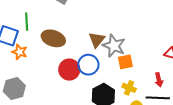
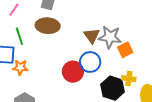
brown ellipse: (53, 38) -> (48, 26), moved
yellow cross: (129, 88) -> (129, 79), moved

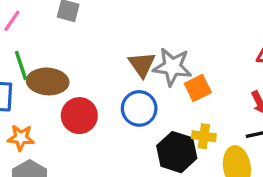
brown ellipse: (48, 26) -> (48, 81), moved
orange star: (20, 67) -> (21, 138), moved
red circle: (73, 72) -> (79, 116), moved

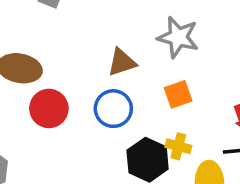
brown triangle: (142, 65) -> (122, 62), turned 40
gray star: (172, 67) -> (178, 37), moved

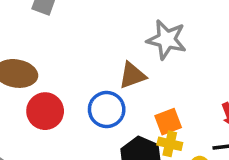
brown triangle: (122, 62) -> (132, 75), moved
orange square: (178, 94) -> (168, 122), moved

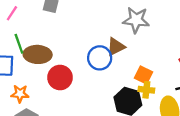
blue circle: (107, 110) -> (100, 58), moved
orange square: (168, 122) -> (144, 75), turned -36

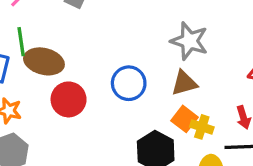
brown triangle: (116, 47) -> (184, 83), moved
yellow cross: (146, 90) -> (202, 127), moved

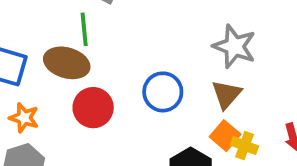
green line: (21, 42) -> (84, 29), moved
brown triangle: (184, 83) -> (227, 94), turned -36

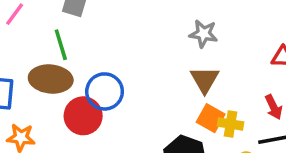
gray star: (234, 46) -> (203, 34), size x0.7
blue circle: (163, 92) -> (105, 91), moved

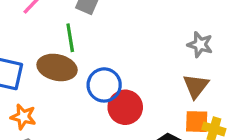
red circle: (83, 116) -> (125, 107), moved
orange square: (211, 118) -> (197, 122), turned -35

